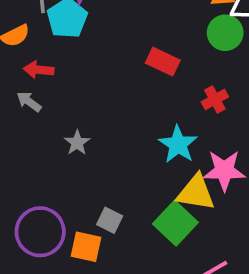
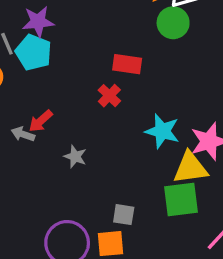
red arrow: (39, 70) -> (41, 121), moved, turned -30
red cross: (215, 99) -> (109, 96), moved
green square: (175, 223) -> (181, 199), turned -33

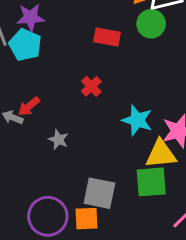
red rectangle: (127, 64) -> (107, 37), moved
gray square: (124, 215) -> (99, 193), size x1.6

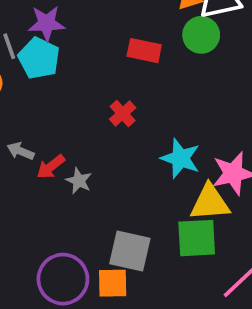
red arrow: (29, 106) -> (51, 167), moved

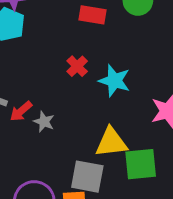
cyan star: (180, 158) -> (114, 81), moved
yellow triangle: (210, 203) -> (111, 142), moved

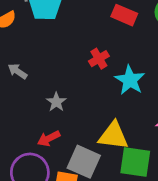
red arrow: (21, 111) -> (49, 138), moved

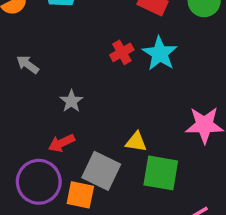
cyan star: (130, 80) -> (160, 54), moved
yellow triangle: (113, 136) -> (136, 142), size x0.6

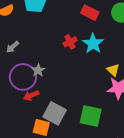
gray arrow: (28, 65) -> (12, 47), turned -80
yellow triangle: (136, 142) -> (113, 70), moved, turned 32
purple circle: (39, 182) -> (23, 77), moved

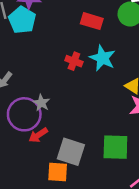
red cross: (70, 42) -> (74, 61), turned -32

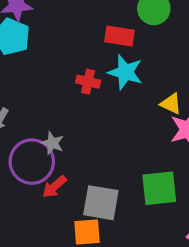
red rectangle: (92, 21) -> (119, 36), moved

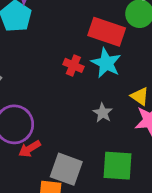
red rectangle: (119, 36) -> (107, 32), size x1.4
gray star: (52, 143) -> (103, 113), moved

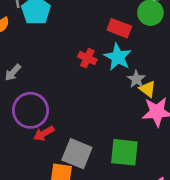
red rectangle: (107, 32) -> (119, 28), size x0.7
gray star: (103, 113) -> (136, 79), moved

